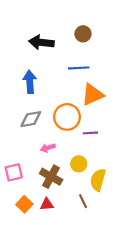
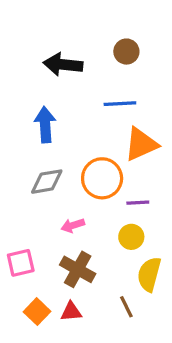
yellow circle: (79, 164) -> (131, 237), moved

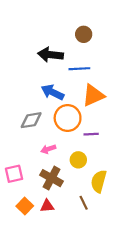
black arrow: (63, 65) -> (50, 55), moved
blue arrow: (45, 125) -> (53, 92), moved, turned -60
yellow circle: (131, 237) -> (78, 160), moved

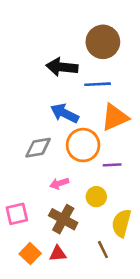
brown circle: (84, 34) -> (103, 42), size x1.6

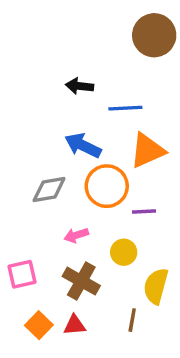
brown circle: (103, 42) -> (154, 35), moved
black arrow: (62, 67) -> (80, 86), size x0.7
brown line: (103, 250) -> (132, 320), turned 36

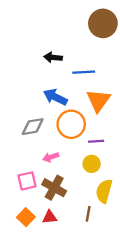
orange triangle: (147, 151) -> (98, 100), turned -30
yellow circle: (124, 252) -> (92, 164), moved
pink square: (22, 274) -> (27, 181), moved

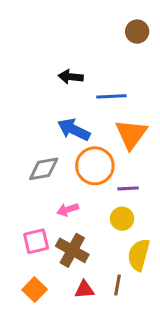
brown circle: (103, 23) -> (137, 32), size x0.6
red triangle: (50, 217) -> (84, 290), moved

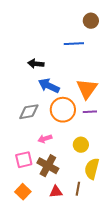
black arrow: (71, 77) -> (36, 64), moved
blue line: (111, 96) -> (74, 44), moved
purple line: (128, 188) -> (90, 112), moved

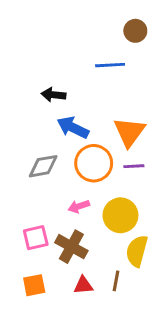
pink arrow: (45, 139) -> (79, 206), moved
yellow circle: (81, 145) -> (120, 215), size x1.5
orange square: (23, 192) -> (34, 285), turned 35

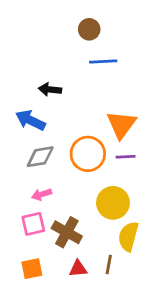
brown circle: (135, 31) -> (89, 29), moved
blue arrow: (73, 128) -> (30, 120), moved
pink arrow: (79, 206) -> (42, 194), moved

